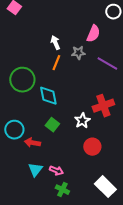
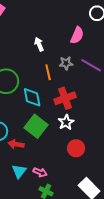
gray star: (78, 53) -> (66, 63), moved
orange line: (56, 63) -> (48, 72), moved, turned -35
red cross: (103, 106) -> (65, 98), moved
green square: (52, 125) -> (36, 126), size x1.6

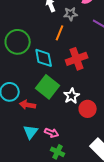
gray star: (66, 63) -> (71, 14), moved
orange line: (48, 72) -> (60, 33), turned 35
white star: (66, 122) -> (72, 96), moved

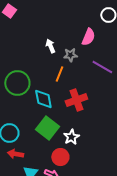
red arrow: (28, 105) -> (15, 154), moved
red circle: (88, 109) -> (60, 157), moved

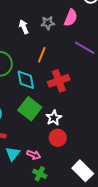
white arrow: (50, 46) -> (24, 27), moved
gray star: (70, 55) -> (48, 23), moved
red circle: (60, 157) -> (58, 138), moved

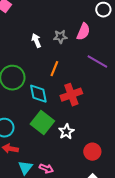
red circle: (58, 138) -> (92, 152), moved

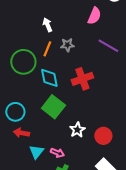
gray star: (60, 37) -> (67, 45), moved
orange line: (54, 69) -> (47, 49), moved
white star: (66, 132) -> (77, 130), moved

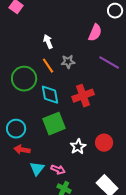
orange line: (47, 49) -> (48, 66), turned -56
green square: (53, 107) -> (54, 124), turned 30
red circle: (103, 136) -> (104, 143), moved

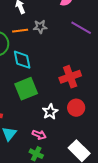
orange line: (48, 66) -> (20, 31), turned -63
red cross: (83, 96) -> (70, 77), moved
pink arrow: (58, 170) -> (39, 135), moved

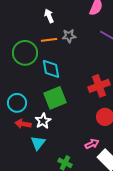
white star: (50, 112) -> (43, 121), moved
pink arrow: (39, 135) -> (92, 144), moved, turned -48

